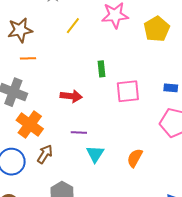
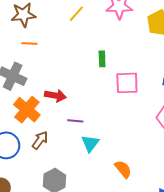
red arrow: (71, 96) -> (55, 96), moved
orange semicircle: (135, 158) -> (123, 169), moved, turned 108

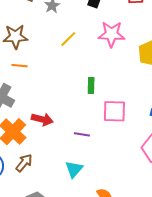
purple line: (75, 121) -> (82, 134), moved

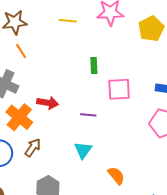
yellow line: (68, 39) -> (68, 21), turned 54
orange line: (20, 66) -> (21, 51), turned 56

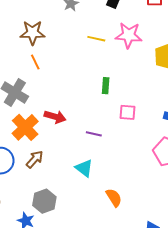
yellow line: (68, 21) -> (96, 39), moved
pink square: (119, 89) -> (128, 112), size x0.7
cyan triangle: (83, 150) -> (84, 168), turned -36

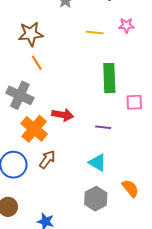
pink star: (129, 35) -> (126, 25), size x0.6
green rectangle: (106, 86) -> (109, 78), size x1.8
gray hexagon: (44, 201) -> (96, 199), moved

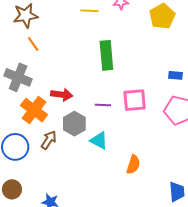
pink square: (134, 102) -> (135, 100), moved, size x1.4
orange semicircle: (130, 188) -> (133, 164), turned 60
gray hexagon: (96, 199) -> (74, 124), moved

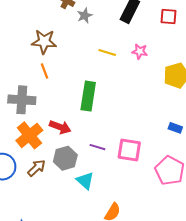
green rectangle: (106, 55) -> (88, 96), moved
blue rectangle: (175, 75) -> (175, 128), moved
gray cross: (18, 77) -> (22, 100), turned -32

